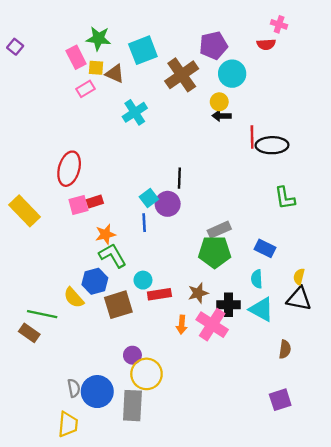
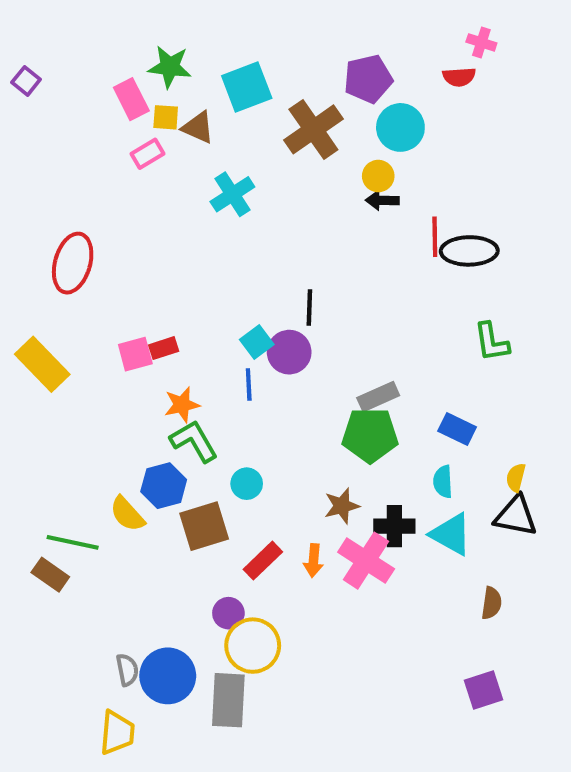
red ellipse: (69, 169) -> (73, 263), moved
red rectangle: (159, 294) -> (263, 561), moved, turned -35

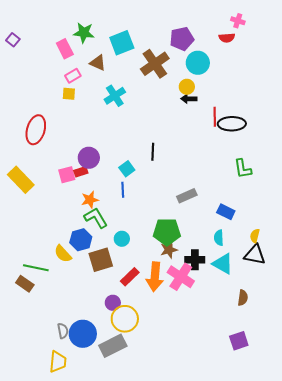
yellow square: (166, 117) -> (69, 94), moved
purple circle: (289, 352) -> (89, 158), moved
green pentagon: (370, 435) -> (167, 232), moved
orange arrow: (313, 561) -> (155, 277), size x1.8
gray rectangle: (228, 700) -> (113, 346), turned 60

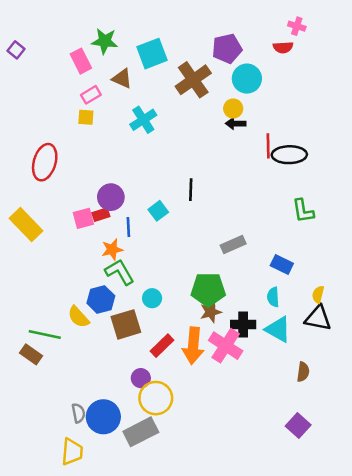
blue line: (123, 190) -> (128, 227), moved
purple square: (239, 341) -> (298, 426), turned -30

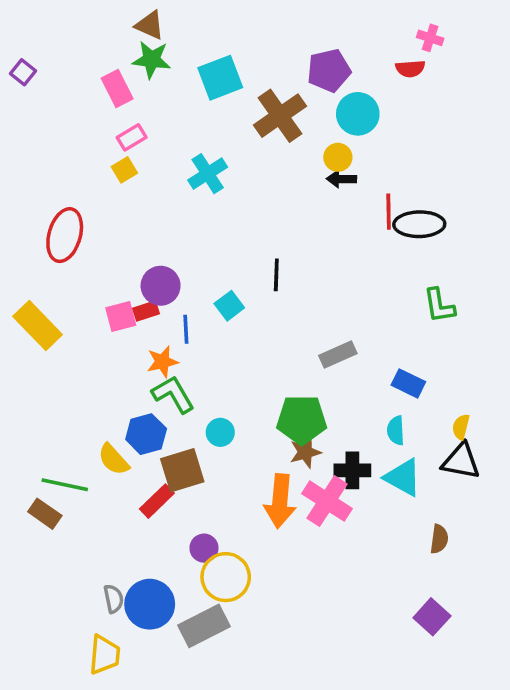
brown triangle: (122, 79) -> (150, 25), moved
yellow square: (86, 117) -> (124, 170), turned -35
red rectangle: (162, 346) -> (157, 501), moved

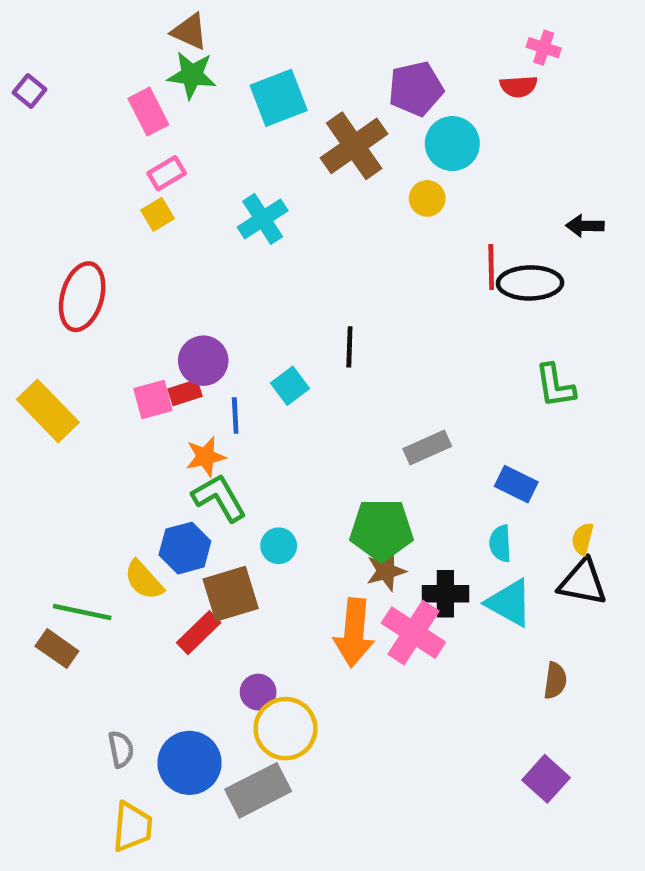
black arrow: (341, 179) -> (585, 226), moved
gray semicircle: (114, 599) -> (121, 749), moved

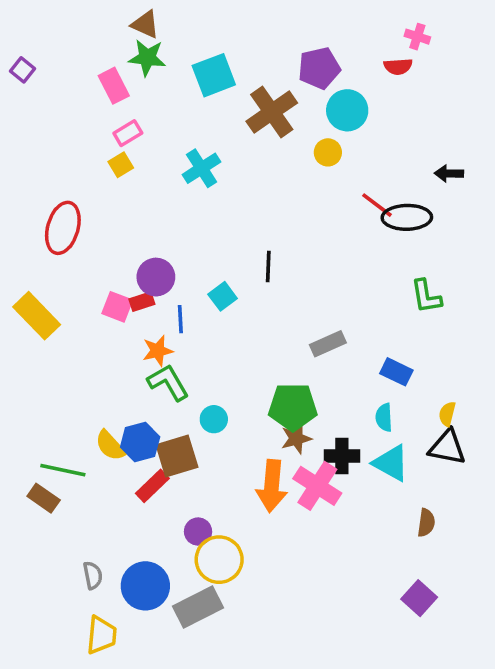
red line: (491, 267) -> (377, 205), turned -52
pink square: (153, 400) -> (117, 307), turned 36
blue hexagon: (185, 548) -> (140, 442), moved

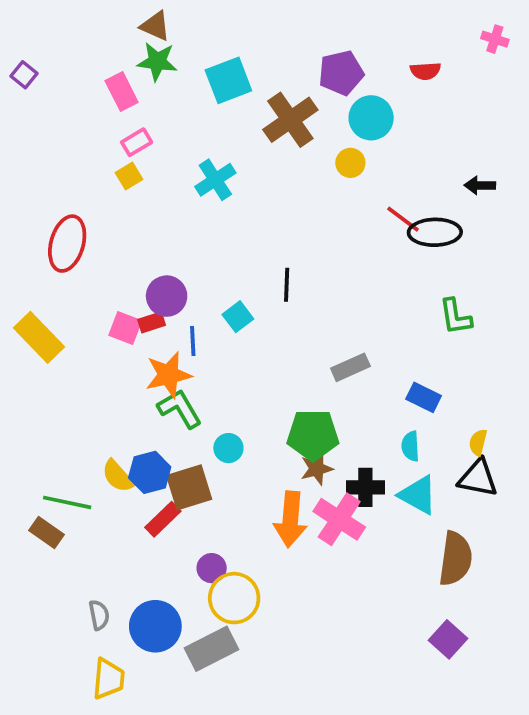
pink cross: (417, 37) -> (495, 39), moved
orange star: (158, 351) -> (168, 375), size x1.4
brown semicircle: (426, 523) -> (455, 559), size x1.8

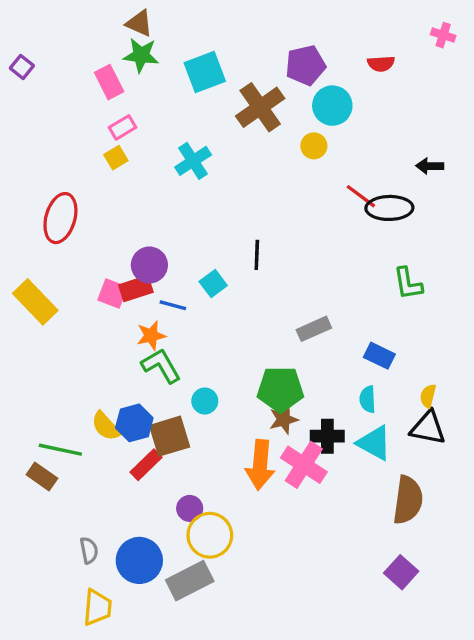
red rectangle: (152, 322) -> (136, 289), size x1.4
blue line: (193, 341) -> (173, 305), turned -72
orange star: (168, 375) -> (151, 336), size x0.7

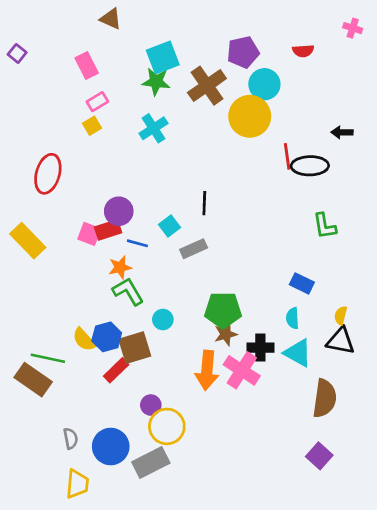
green star: (141, 55) -> (156, 82), moved
yellow circle: (314, 146) -> (250, 116), size x2.0
red line: (361, 196) -> (287, 156), turned 45
gray rectangle: (314, 329) -> (194, 249), moved
brown rectangle: (42, 477) -> (33, 380), size x1.5

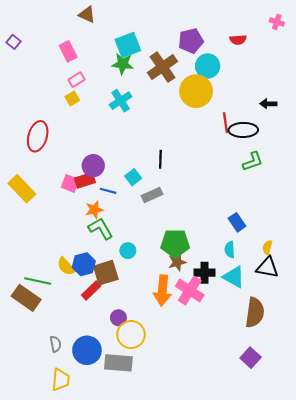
green L-shape: (325, 226) -> (253, 161), moved, turned -100
blue rectangle: (302, 283) -> (237, 222), turned 30
gray rectangle: (151, 463) -> (118, 363), turned 32

